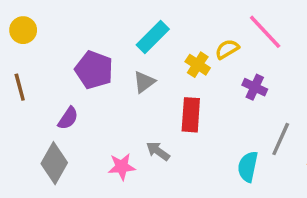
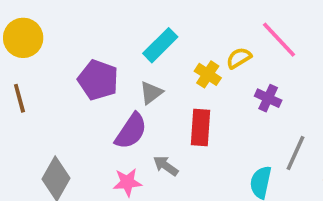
yellow circle: (23, 30) -> (23, 38), size x1.4
purple semicircle: (68, 118) -> (131, 131), moved, size x1.5

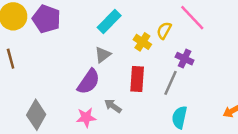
yellow semicircle: (239, 58) -> (164, 30), turned -30
purple pentagon: (98, 80) -> (46, 19), moved
gray line: (295, 153) -> (170, 83), moved

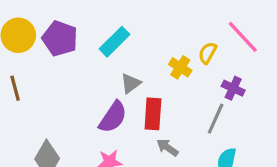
cyan rectangle: (109, 21) -> (114, 42), moved
red rectangle: (137, 79) -> (153, 114), moved
gray arrow: (113, 106) -> (167, 148), moved

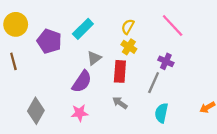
purple pentagon: (60, 38) -> (49, 41), moved
yellow semicircle: (208, 53) -> (128, 27), moved
red rectangle: (153, 114) -> (120, 71), moved

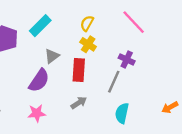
gray arrow: (120, 103) -> (79, 103), turned 112

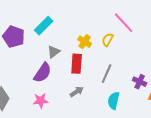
yellow semicircle: (87, 23) -> (108, 40), moved
purple cross: (127, 60) -> (140, 82), moved

